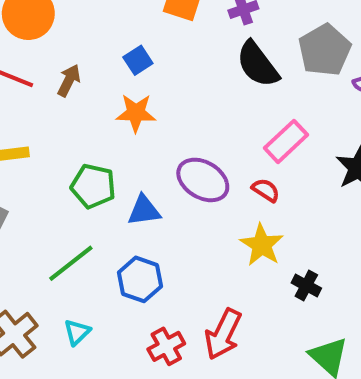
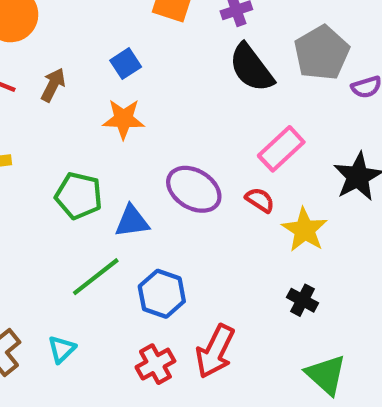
yellow star: (262, 245) -> (305, 230), moved
green line: (71, 263) -> (96, 277), moved
blue hexagon: (140, 279) -> (162, 294), moved

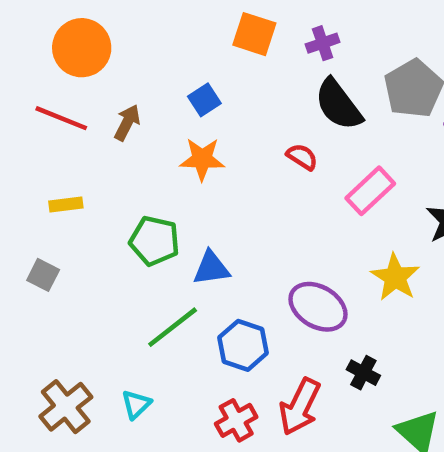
purple ellipse: (194, 189) -> (318, 307), moved
red semicircle: (260, 200) -> (302, 157), moved
black cross: (302, 300) -> (363, 373), moved

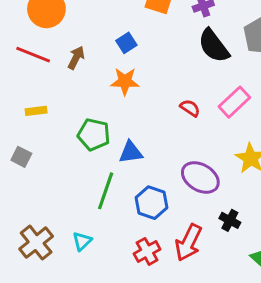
red semicircle: (302, 157) -> (190, 108), moved
green line: (173, 327) -> (106, 191), turned -33

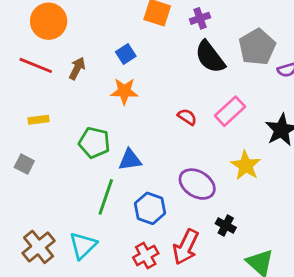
cyan triangle: (82, 241) -> (83, 245), size x1.5

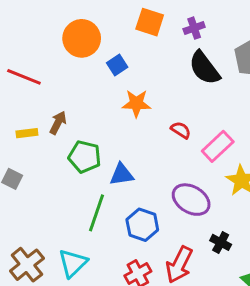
orange circle: (49, 21) -> (82, 38), moved
brown arrow: (77, 68) -> (58, 123), moved
orange star: (124, 91) -> (136, 103), moved
pink rectangle: (230, 111) -> (218, 146), moved

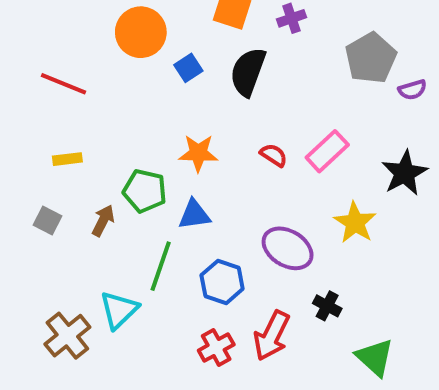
black semicircle: (204, 68) -> (248, 72), moved, turned 57
orange star: (136, 103) -> (198, 153), moved
brown arrow: (58, 123) -> (103, 221), moved
pink rectangle: (218, 146) -> (327, 151), moved
cyan triangle: (73, 263) -> (119, 310), moved

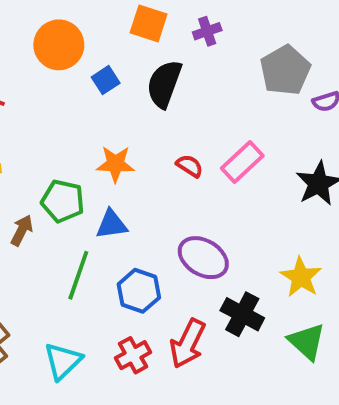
yellow star: (355, 223) -> (301, 277), moved
black cross: (327, 306) -> (242, 314), size x1.5
cyan triangle: (119, 310) -> (63, 361), moved
green triangle: (375, 357) -> (307, 342), moved

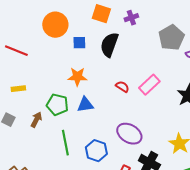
blue square: (106, 80) -> (79, 43), turned 32
orange star: (115, 164) -> (77, 77), moved
blue triangle: (112, 224) -> (85, 105), moved
green line: (78, 275) -> (65, 143), turned -30

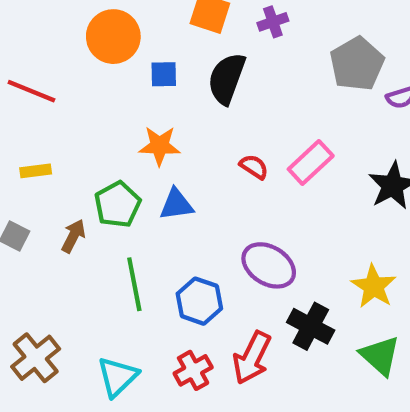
green pentagon: (57, 105) -> (118, 205), turned 30

